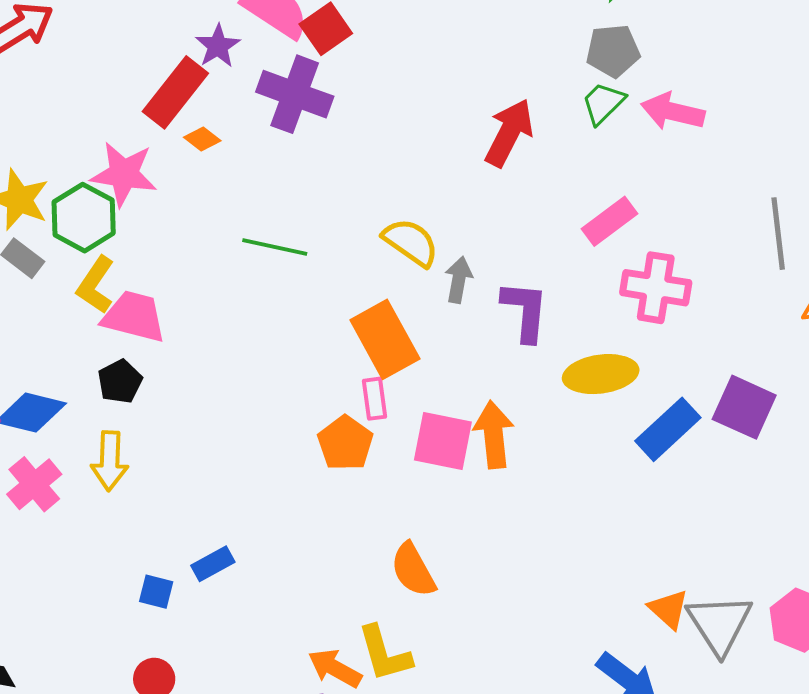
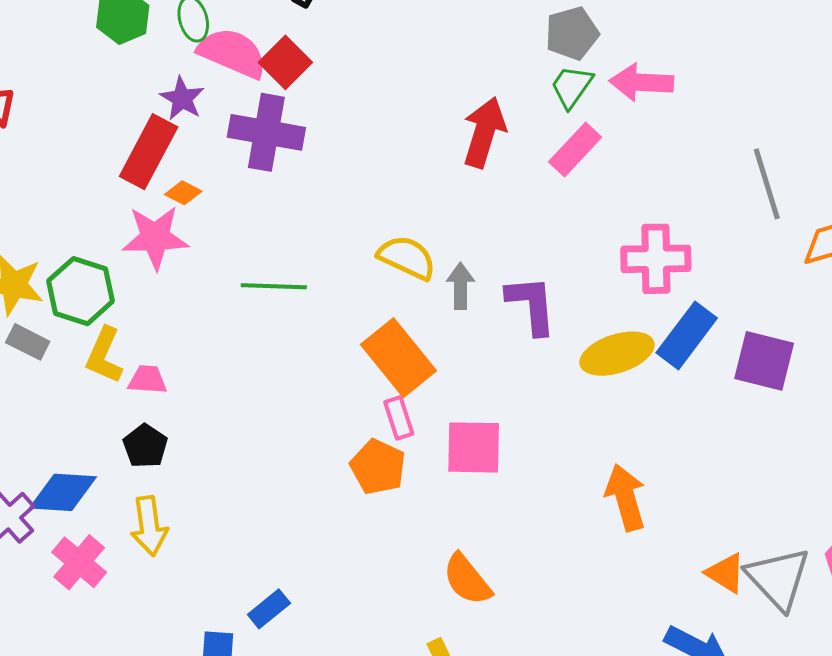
pink star: (124, 174) -> (155, 237), moved
pink rectangle: (610, 221) -> (575, 149), moved
pink trapezoid: (134, 317) -> (147, 380), size x0.6
blue rectangle: (668, 429) -> (687, 335), moved
orange arrow: (494, 435) -> (626, 497), moved

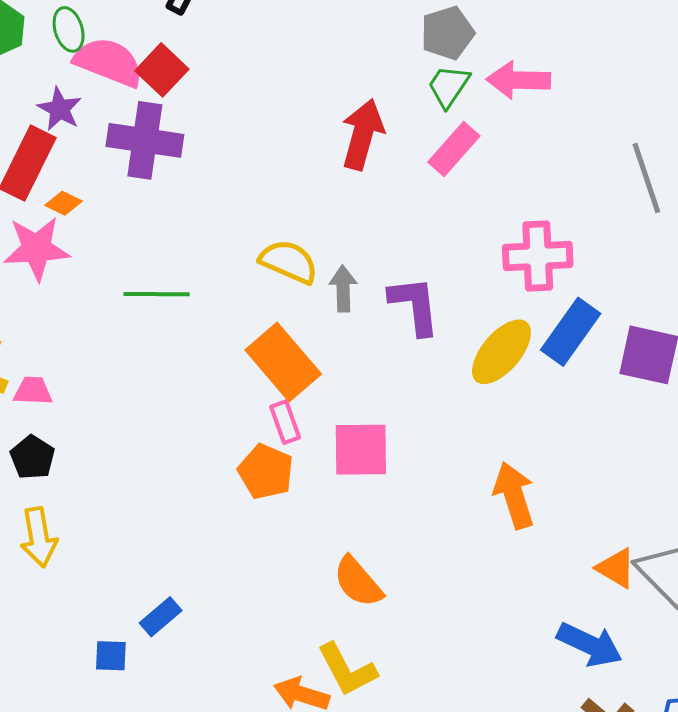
yellow ellipse: (617, 354) -> (501, 352), turned -30

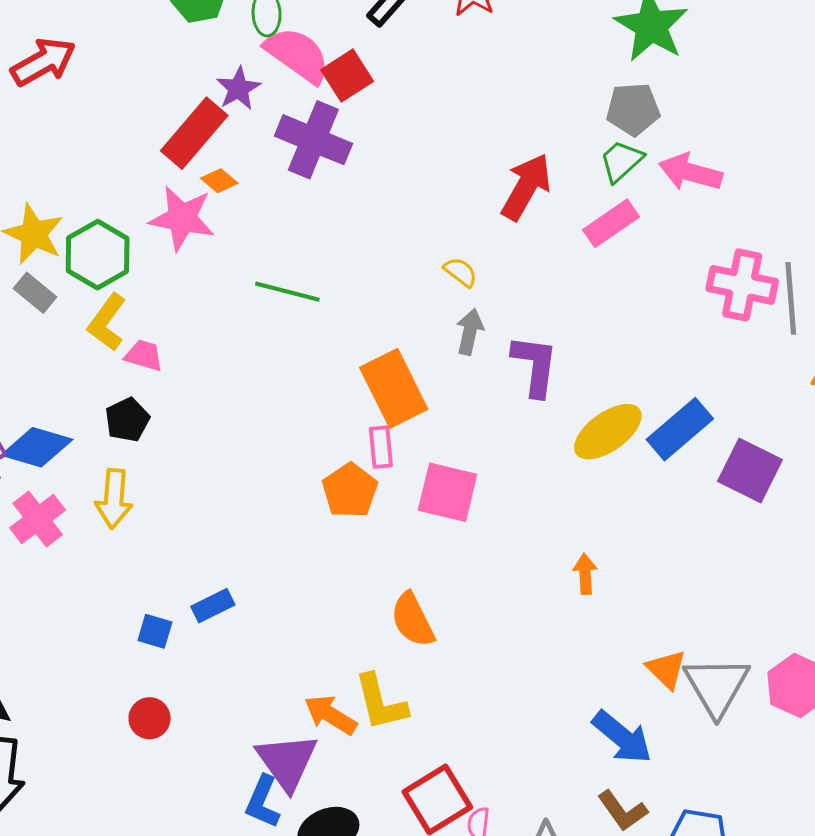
pink cross: (538, 256) -> (742, 285), moved
yellow semicircle: (289, 262) -> (460, 272), moved, size x0.6
orange arrow: (514, 495) -> (585, 574), size x0.6

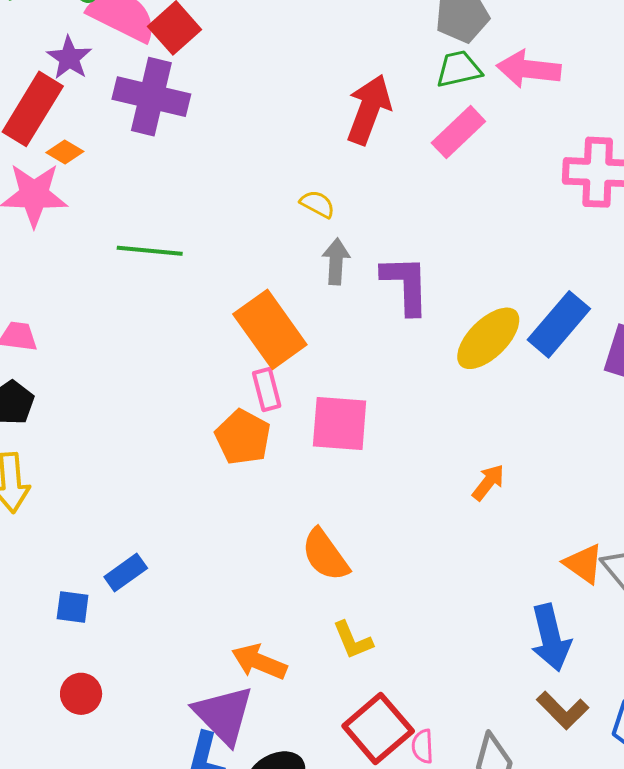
green trapezoid: (621, 161) -> (459, 69), turned 39
orange arrow: (585, 574) -> (488, 482), turned 51
yellow L-shape: (381, 702) -> (353, 640), moved, size x0.7
blue arrow: (622, 737) -> (551, 638), turned 46

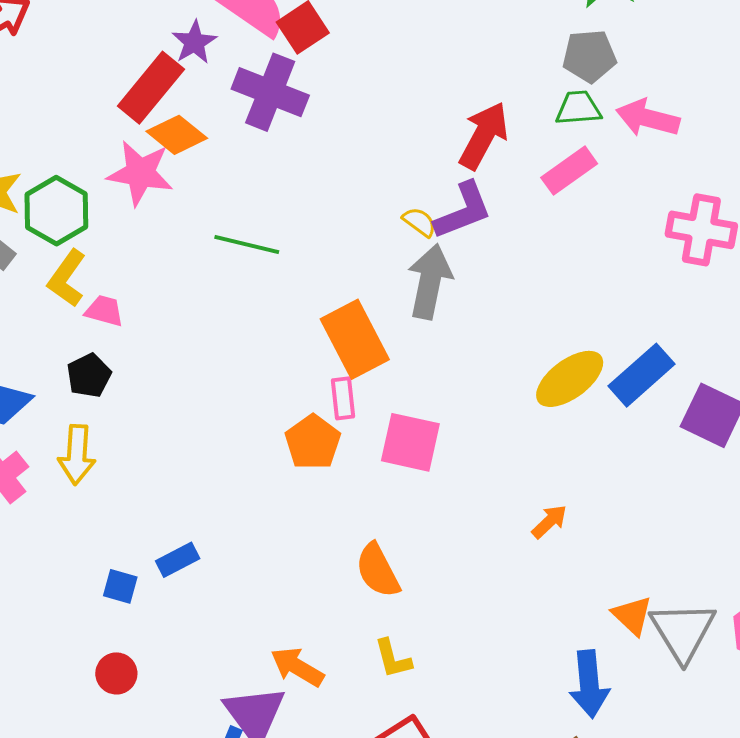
orange diamond: (65, 152) -> (177, 135), size x1.6
gray arrow: (336, 262) -> (430, 281), size x1.6
purple L-shape: (406, 285) -> (463, 211), moved, turned 62

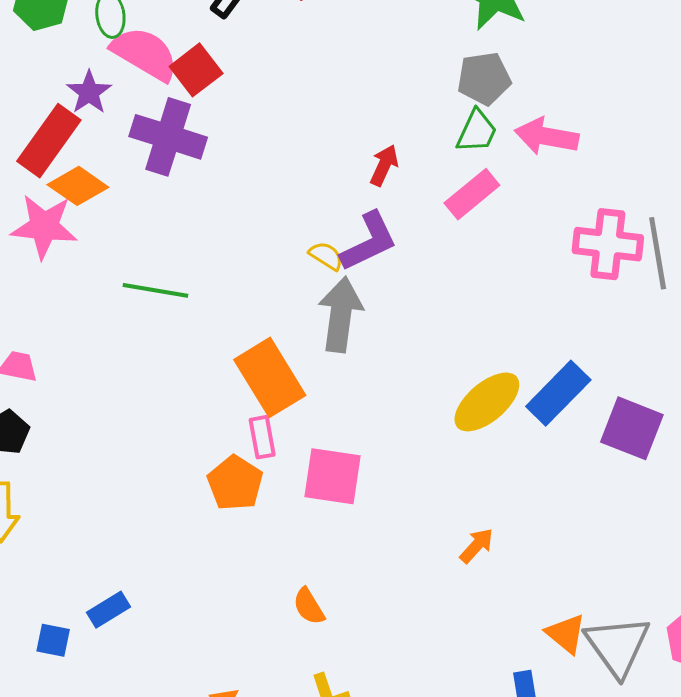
green trapezoid: (578, 108) -> (477, 131), turned 123
red arrow: (484, 136) -> (384, 165), size x0.6
orange semicircle: (378, 570) -> (309, 606), size x0.7

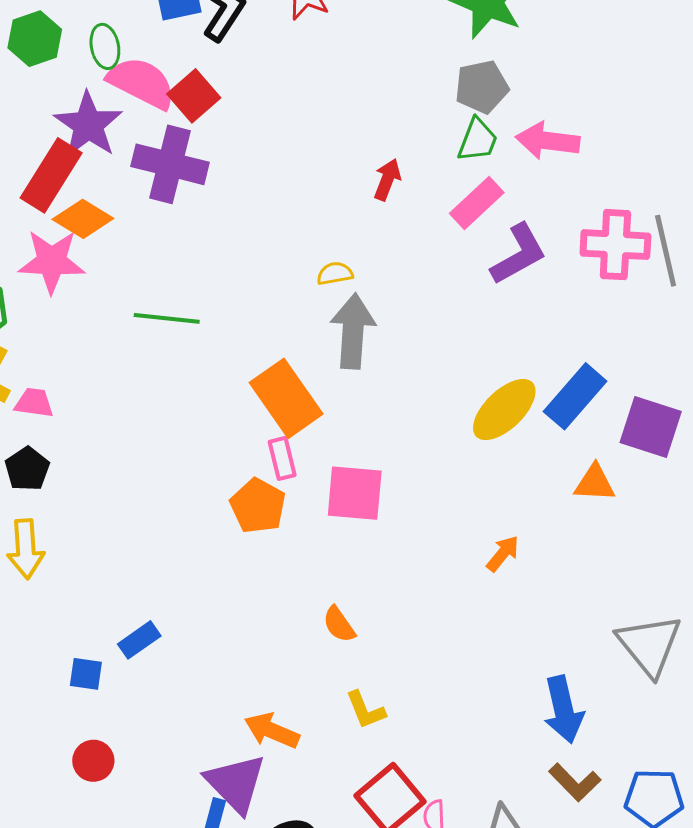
purple star: (89, 92) -> (88, 125), size x1.5
purple L-shape: (369, 242) -> (519, 254), moved
yellow semicircle: (326, 256) -> (335, 273), turned -39
orange triangle: (566, 634) -> (595, 483), moved, turned -33

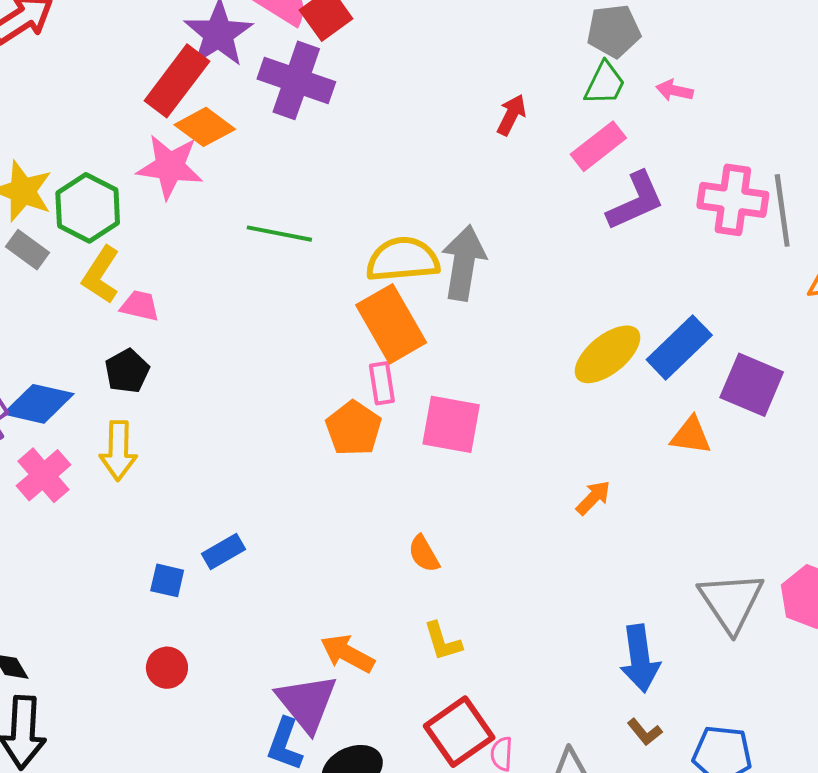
pink arrow: (548, 141) -> (675, 90), size x0.6
yellow semicircle: (335, 273) -> (403, 259), moved, size x2.0
brown L-shape: (575, 782) -> (645, 732), size x0.7

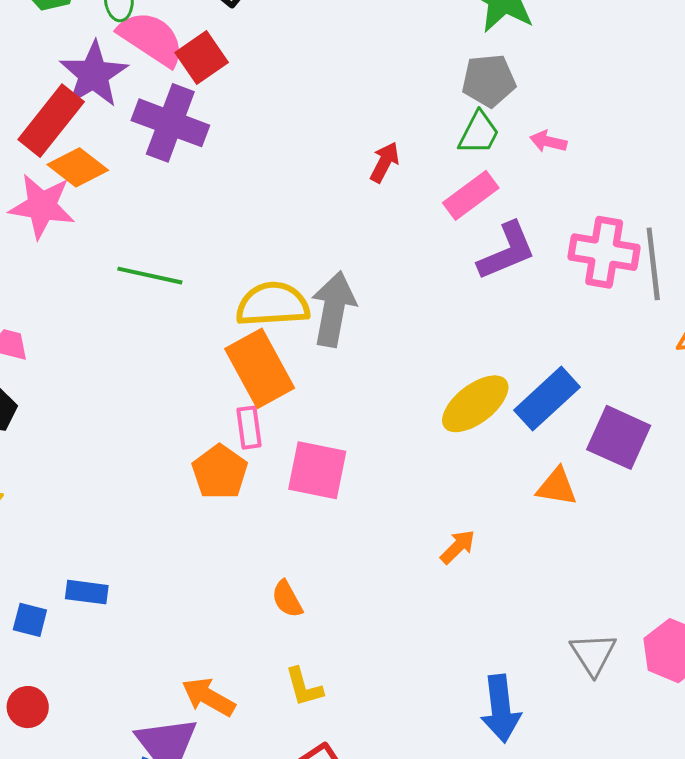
blue rectangle: (223, 551) -> (87, 592), turned 36
gray triangle: (731, 602) -> (593, 654), size x0.7

